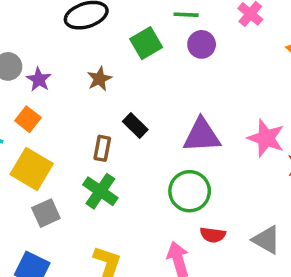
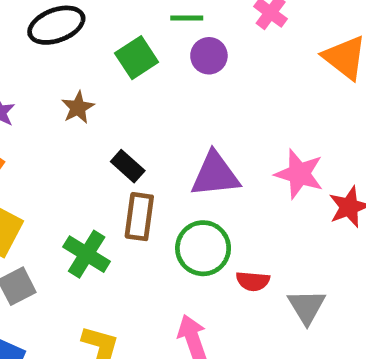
brown rectangle: (102, 148) -> (139, 217), moved, size x1.4
red semicircle: (213, 235) -> (253, 281), moved
gray triangle: (266, 240) -> (307, 307), turned 32

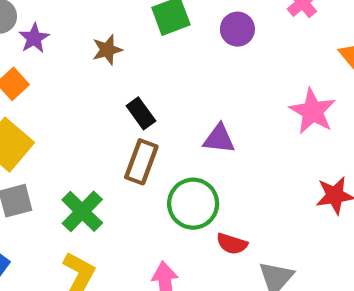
pink star: (299, 174) -> (313, 111), moved
purple triangle: (215, 175) -> (219, 139), size x0.7
green cross: (87, 254) -> (82, 211), moved

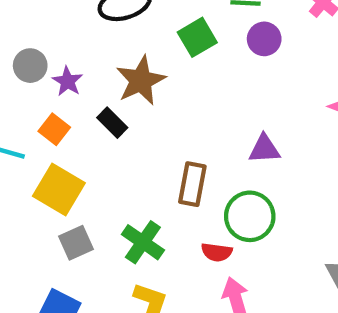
brown star: (107, 50) -> (141, 81), size x1.6
black rectangle: (141, 113) -> (112, 123), moved
red semicircle: (232, 244) -> (217, 252), moved

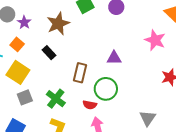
black rectangle: (112, 123) -> (49, 53), moved

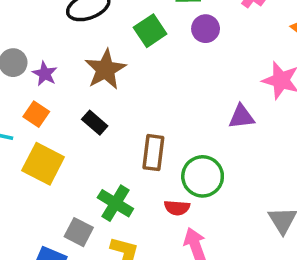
purple triangle: (114, 58) -> (241, 117), moved
gray square: (25, 97) -> (79, 232), moved, turned -35

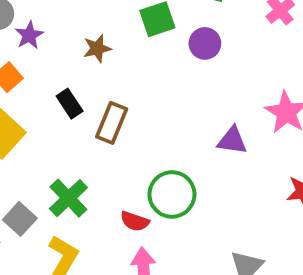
purple circle: (206, 29) -> (205, 43), moved
brown star: (105, 69) -> (97, 48), size x0.6
brown rectangle: (153, 153) -> (112, 123), moved

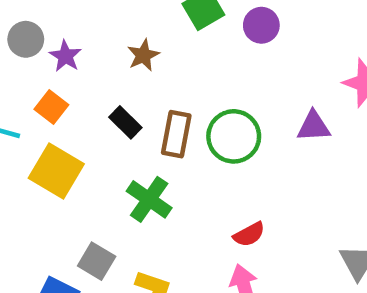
green circle: (172, 194) -> (234, 136), moved
green cross: (68, 198) -> (149, 199), moved
red semicircle: (135, 221) -> (249, 234), moved, turned -36

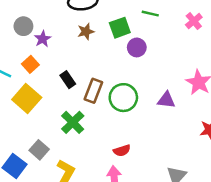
purple circle: (261, 25) -> (137, 47), moved
brown star: (143, 55) -> (86, 31), moved

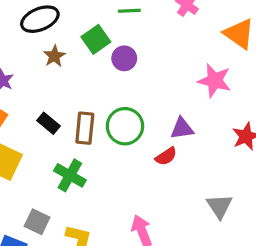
purple triangle: (166, 100) -> (182, 128), moved
red semicircle: (122, 151) -> (166, 156), moved

